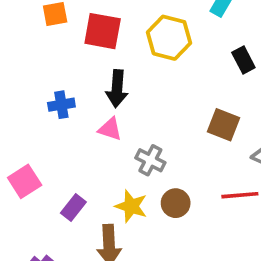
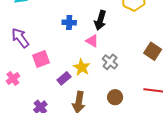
brown circle: (176, 203) -> (115, 97), moved
yellow star: (131, 206) -> (82, 67), moved

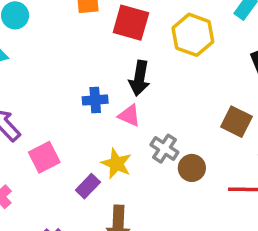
blue cross: (69, 23) -> (95, 100), moved
brown circle: (115, 97) -> (192, 168), moved

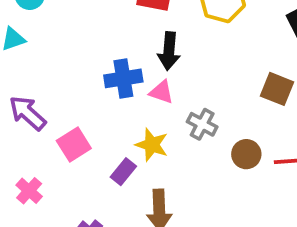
blue cross: (95, 100) -> (123, 78), size x1.4
brown circle: (192, 168) -> (246, 154), moved

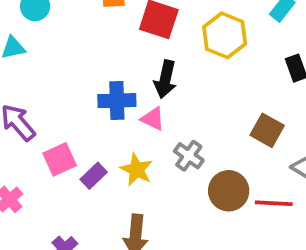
brown circle: (246, 154) -> (229, 191), size x1.4
purple rectangle: (123, 172) -> (94, 176), moved

